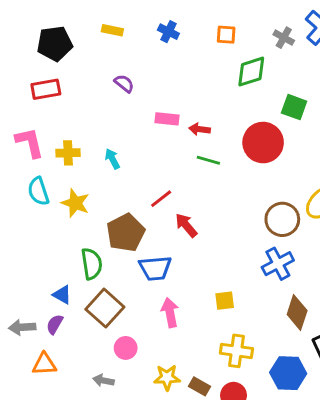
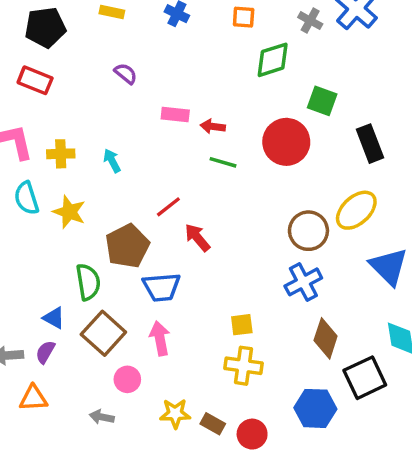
red rectangle: (46, 89) -> (35, 80), turned 32
pink arrow: (170, 312) -> (160, 338), moved
yellow cross: (236, 351) -> (244, 366), moved

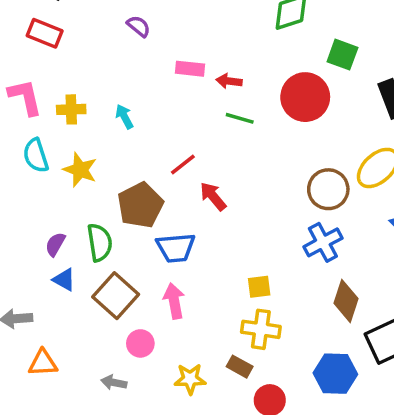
purple semicircle: (45, 352) -> (55, 244), moved
brown rectangle: (213, 424) -> (240, 367), moved

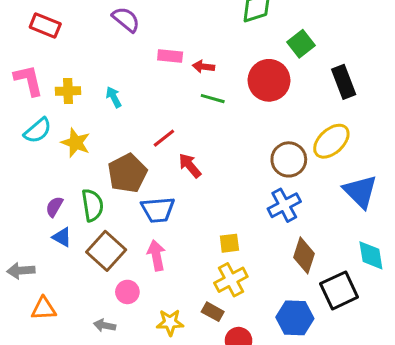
purple semicircle: (139, 26) -> (126, 19), size x1.4
green square: (342, 55) -> (301, 44), turned 32
cyan semicircle: (36, 156) -> (38, 131), turned -112
yellow cross: (261, 329) -> (231, 280), turned -36

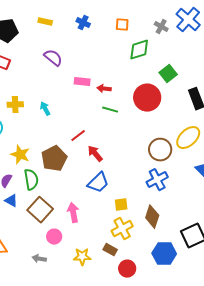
yellow star: (76, 143) -> (20, 155), moved
blue trapezoid: (158, 210) -> (98, 183), moved, turned -40
brown diamond: (304, 255) -> (152, 217), moved

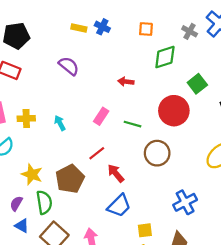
yellow rectangle: (45, 22) -> (79, 28), moved
pink rectangle: (82, 82) -> (101, 116), moved, turned -63
red arrow: (104, 89) -> (126, 82), moved
brown circle: (160, 150) -> (157, 153), moved

